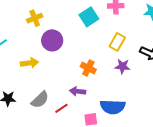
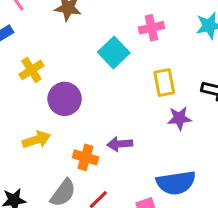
yellow rectangle: (117, 42) -> (164, 82), turned -30
orange cross: (88, 68) -> (85, 157), moved
purple arrow: (78, 91) -> (120, 144), moved

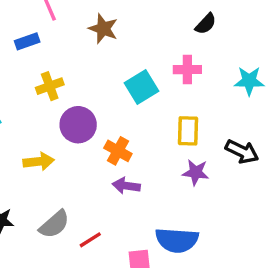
orange cross: (85, 157) -> (118, 151), moved

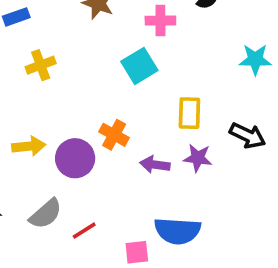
pink cross: (187, 70) -> (160, 21), moved
purple circle: (78, 125) -> (75, 158), moved
purple arrow: (126, 186) -> (155, 165), moved

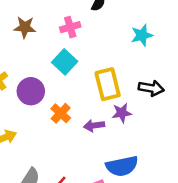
yellow rectangle: (189, 113) -> (108, 84), size x1.4
orange cross: (114, 135) -> (61, 113), turned 30
purple circle: (75, 158) -> (31, 91), moved

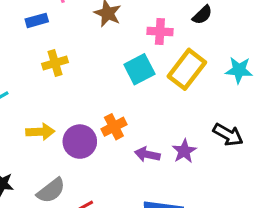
yellow rectangle: (108, 84) -> (187, 69), moved, turned 32
purple circle: (31, 91) -> (80, 142), moved
purple star: (122, 113) -> (184, 151), turned 30

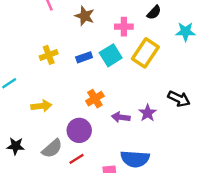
blue rectangle: (37, 20) -> (84, 57), moved
cyan star: (239, 70) -> (185, 32), moved
purple circle: (80, 142) -> (79, 130), moved

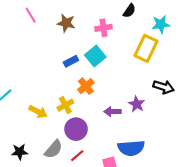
yellow rectangle: (145, 53) -> (146, 48), moved
yellow cross: (49, 55) -> (65, 105), moved
orange cross: (95, 99) -> (86, 86), moved
yellow arrow: (41, 106) -> (38, 112), turned 42

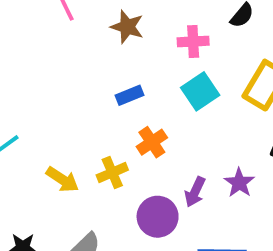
cyan square: (95, 56) -> (200, 91), moved
purple arrow: (112, 112) -> (195, 192), turned -70
purple circle: (76, 129) -> (158, 217), moved

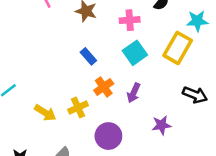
blue rectangle: (129, 95) -> (88, 56), turned 72
purple star: (239, 183) -> (161, 125), moved, turned 30
purple arrow: (195, 192) -> (134, 93), moved

